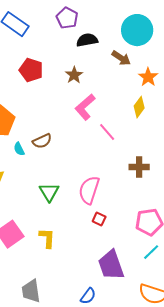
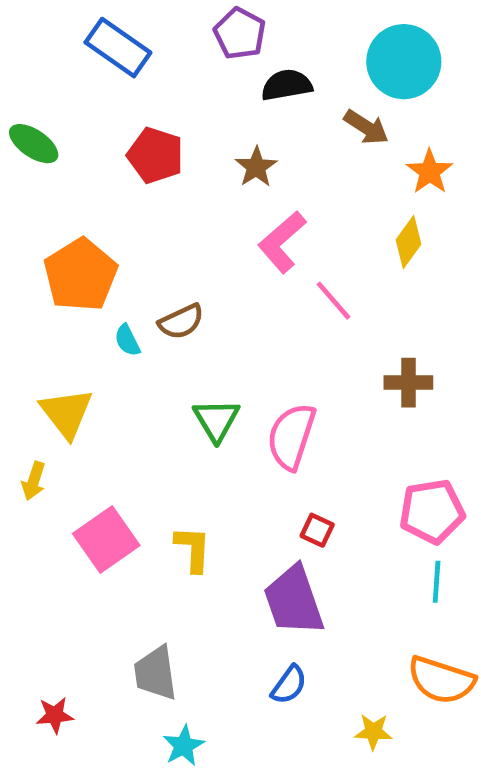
green triangle: (49, 192) -> (216, 420), moved
red square: (99, 219) -> (317, 530), moved
cyan line: (151, 252) -> (437, 582), turned -42
purple trapezoid: (111, 265) -> (294, 600), moved

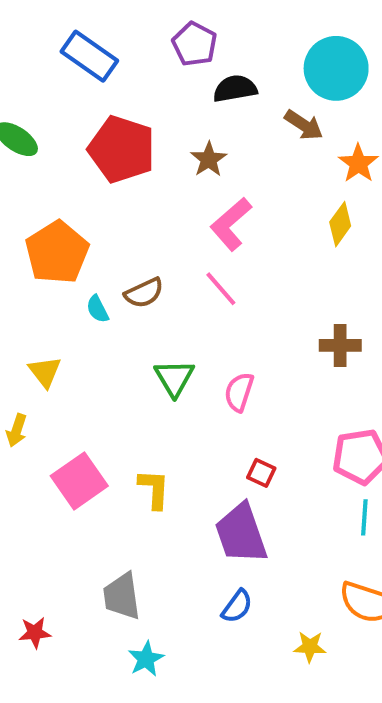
red pentagon: (155, 155) -> (122, 149), size x1.4
pink line: (334, 301) -> (221, 289), moved
yellow triangle: (66, 413) -> (45, 372), size x0.7
pink semicircle: (291, 436) -> (239, 392), size x0.7

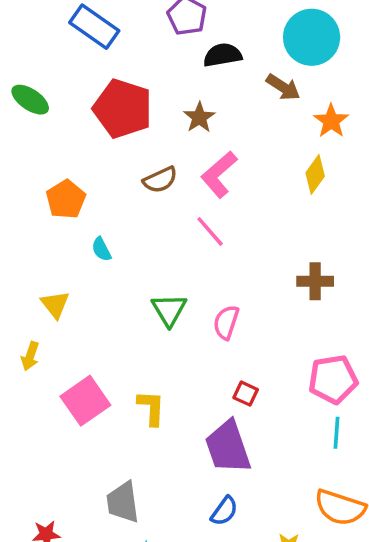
orange pentagon: (57, 252) -> (66, 199), size x0.7
brown semicircle: (144, 293) -> (160, 180), moved

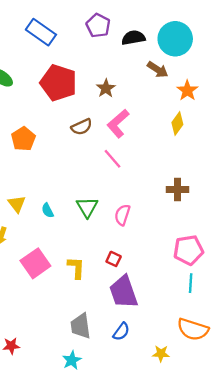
black semicircle: (223, 55) -> (133, 38), moved
cyan semicircle: (101, 249) -> (48, 210), moved
red square: (246, 394) -> (114, 259), moved
gray trapezoid: (123, 502) -> (81, 326), moved

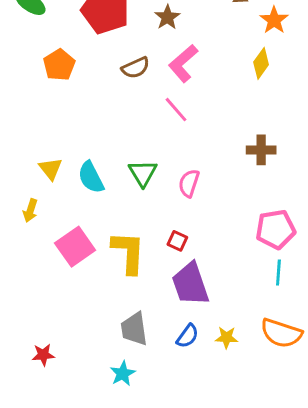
orange pentagon: (23, 139) -> (59, 65), moved
cyan semicircle: (48, 210) -> (91, 177), size x1.6
yellow L-shape: (76, 268) -> (128, 252), size x1.5
yellow star: (161, 354) -> (226, 337), moved

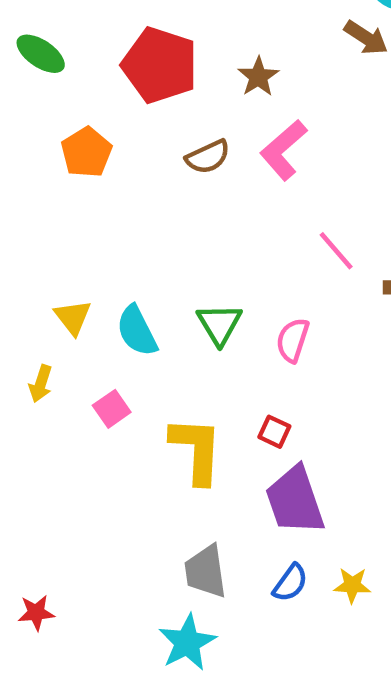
pink line: (176, 110) -> (336, 251), moved
pink square: (75, 247) -> (112, 409), moved, size x0.6
red star: (43, 355) -> (36, 613), moved
cyan star: (123, 374) -> (187, 642), size x1.4

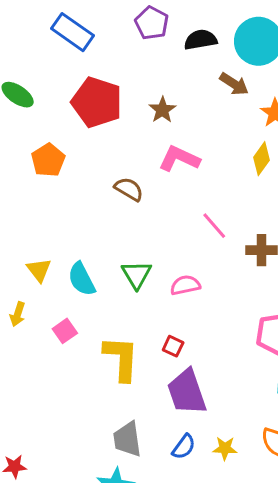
pink L-shape: (283, 150) -> (179, 159), turned 66
brown semicircle: (208, 157) -> (129, 189), moved, turned -124
pink semicircle: (293, 340) -> (185, 285), turned 60

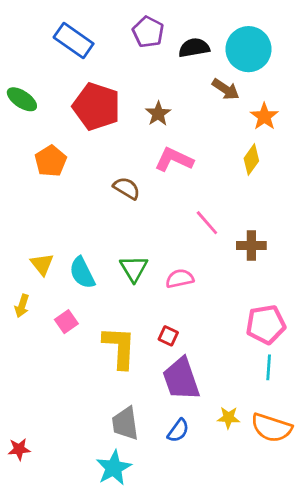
yellow star: (225, 448) -> (228, 418), moved

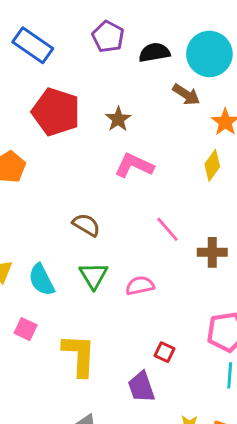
brown semicircle: (127, 188) -> (86, 225), moved
pink square: (66, 322) -> (26, 329), turned -30
red square: (168, 336) -> (165, 352), moved
purple trapezoid: (181, 379) -> (141, 387), size x0.7

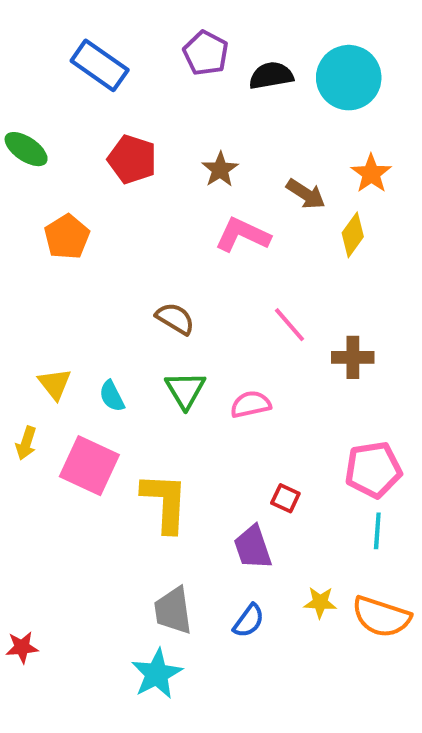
brown arrow: (186, 94) -> (306, 194), moved
red pentagon: (56, 112) -> (132, 159), size x0.7
cyan semicircle: (41, 280) -> (112, 396), size x0.7
pink square: (26, 329) -> (89, 466), size x1.8

